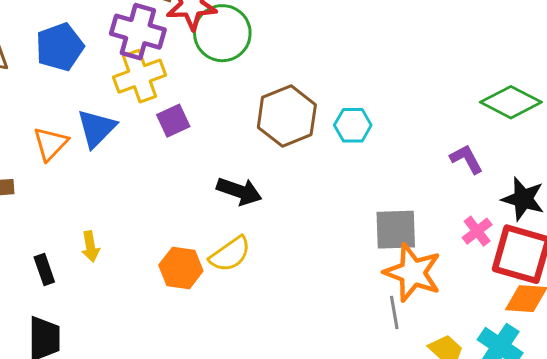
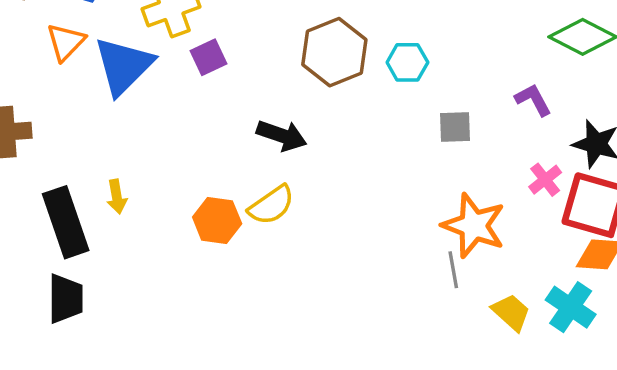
blue triangle: (97, 128) -> (124, 66), size x1.4
orange triangle: (50, 144) -> (66, 42), moved
gray square: (396, 230) -> (455, 127), moved, size x0.7
black rectangle: (44, 269) -> (66, 222), size x2.0

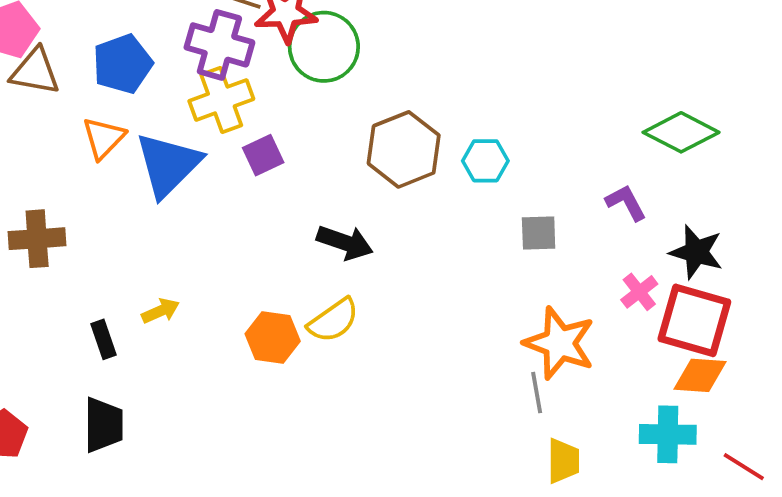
yellow arrow: (117, 197) -> (161, 311), turned -104
black rectangle: (66, 222) -> (104, 339), size x0.5
cyan cross: (571, 307) -> (668, 434), turned -33
yellow trapezoid: (511, 312) -> (563, 461), moved, turned 48

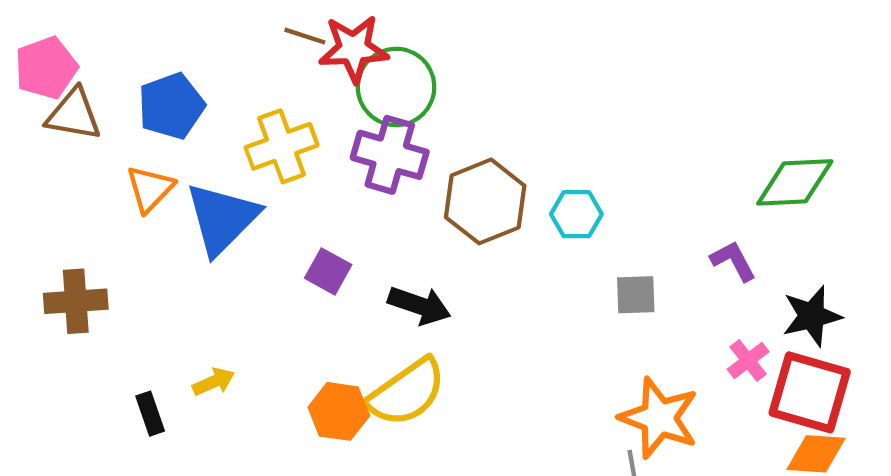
purple cross: (219, 45) -> (390, 155), moved
green diamond: (681, 132) -> (795, 182), turned -30
purple square: (263, 155) -> (328, 271), moved, turned -36
black star: (696, 252) -> (812, 316), turned -30
yellow semicircle: (333, 320) -> (407, 392), size x1.4

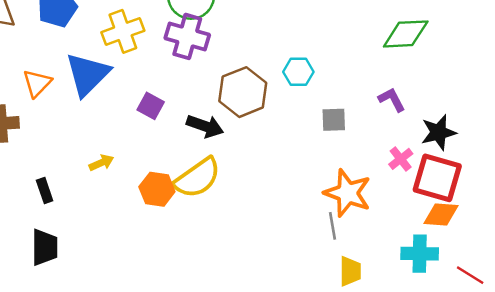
green diamond: (795, 182) -> (406, 34), moved
orange triangle: (150, 189) -> (37, 83), moved
brown hexagon: (485, 201) -> (243, 92), moved
yellow arrow: (214, 382) -> (101, 163), moved

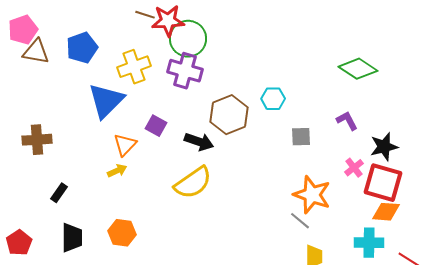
green diamond: (406, 34) -> (358, 69), turned 36
orange triangle: (37, 83) -> (125, 145), moved
orange hexagon: (157, 189) -> (122, 233), moved
black rectangle: (45, 191) -> (59, 193), moved, turned 54
gray line: (332, 226) -> (300, 221), turned -40

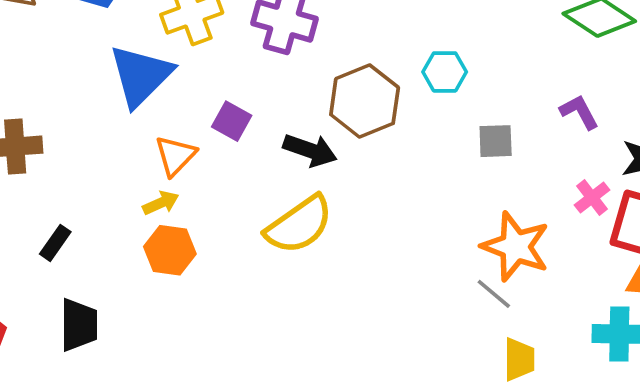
orange hexagon: (122, 233) -> (170, 250), moved

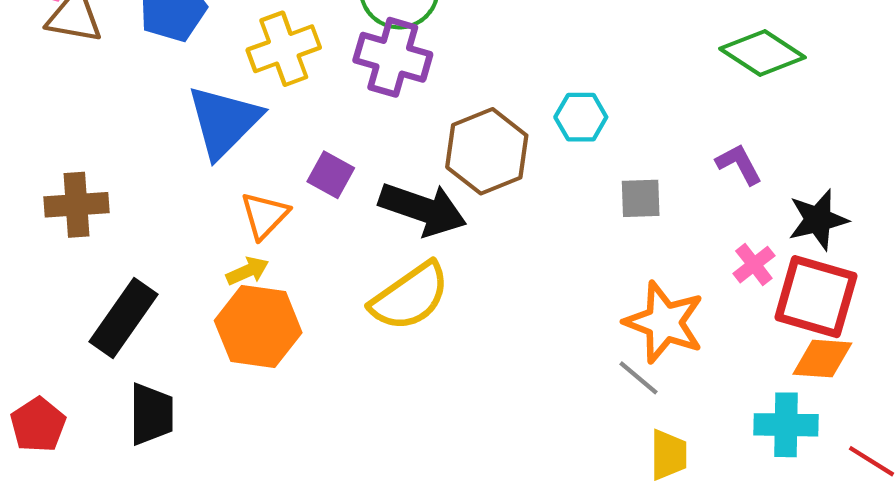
black arrow: (310, 150) -> (423, 209), size x1.4
black rectangle: (55, 243) -> (123, 318), size x1.8
orange hexagon: (170, 250) -> (258, 327), size x1.4

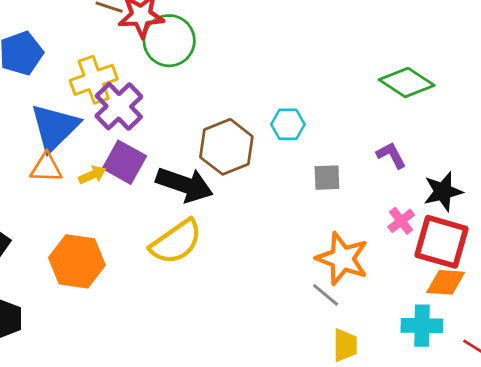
purple cross: (393, 57) -> (119, 106), moved, turned 30
purple square: (331, 175) -> (124, 162), size x1.4
orange triangle: (265, 215) -> (46, 168), moved, turned 48
yellow arrow: (247, 271) -> (92, 175), moved

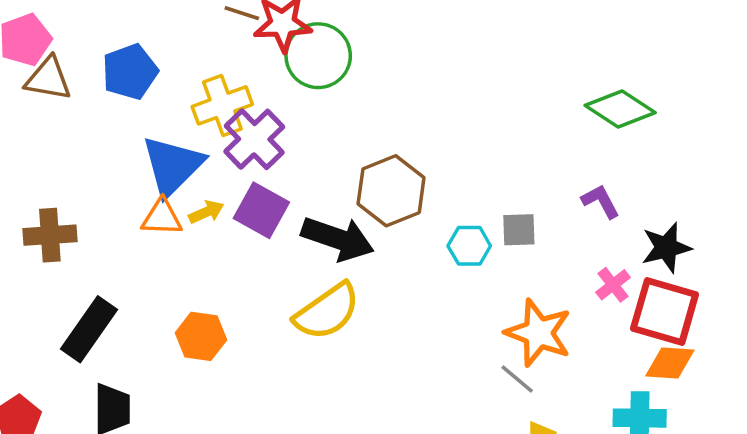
cyan hexagon: (288, 124) -> (469, 246), moved
yellow arrow: (92, 175) -> (206, 212), moved
orange hexagon: (77, 261) -> (201, 336), size x0.7

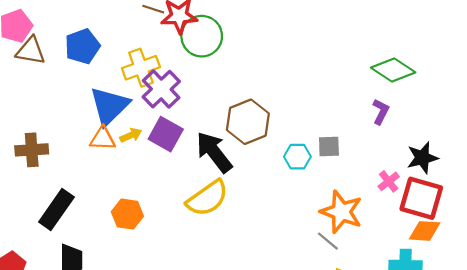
purple L-shape: (601, 201) -> (381, 112), moved, turned 55
black arrow: (338, 239) -> (214, 152), turned -147

